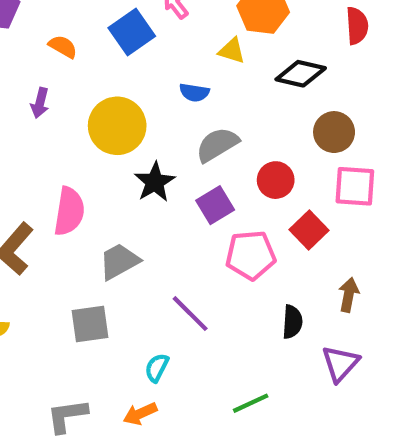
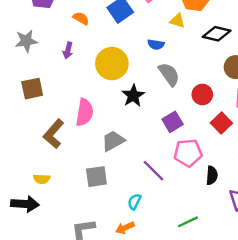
gray semicircle: (217, 145) -> (169, 74), turned 85
purple square: (215, 205) -> (173, 122), moved
pink pentagon: (251, 255) -> (188, 153), moved

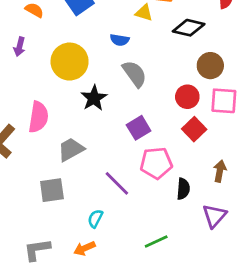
red circle: (202, 94) -> (187, 97), moved

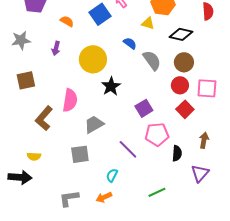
blue semicircle: (120, 40) -> (130, 43), turned -152
brown circle: (210, 66) -> (184, 62), moved
gray semicircle: (135, 74) -> (152, 60), moved

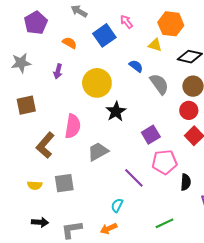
gray square: (80, 154) -> (64, 183), moved
black arrow: (20, 177) -> (40, 222), moved, size x0.7

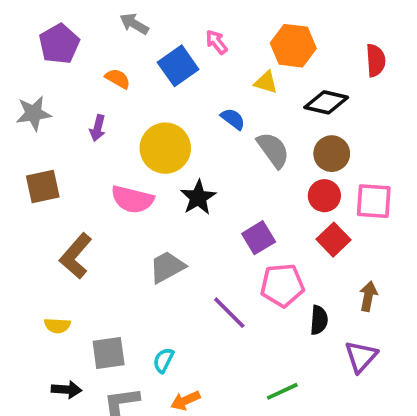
pink semicircle: (73, 126) -> (132, 199), moved, turned 95
gray square: (64, 183) -> (109, 353), moved
cyan semicircle: (117, 205) -> (163, 360), moved

